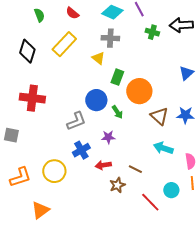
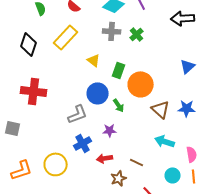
green cross: (152, 32) -> (137, 34), moved, turned 32
yellow triangle: (98, 58) -> (94, 60), moved
cyan circle: (171, 190) -> (173, 175), moved

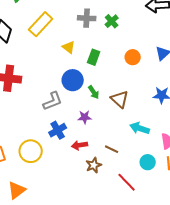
orange circle: (141, 84) -> (133, 57), moved, size x0.6
brown triangle: (161, 109) -> (120, 99), moved

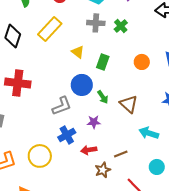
brown line: (112, 149) -> (121, 154), turned -48

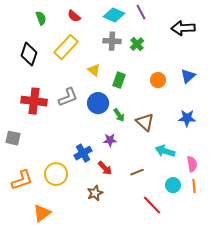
gray L-shape: (62, 106) -> (68, 97), moved
red arrow: (89, 150) -> (105, 168), turned -126
brown star: (103, 170) -> (95, 193), moved

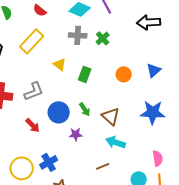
blue circle: (98, 103) -> (59, 112), moved
blue star: (187, 118) -> (153, 112), size x1.4
cyan arrow: (165, 151) -> (116, 142), moved
blue cross: (83, 153) -> (49, 162), moved
red arrow: (105, 168) -> (33, 125), moved

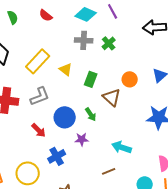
yellow rectangle: (32, 41) -> (38, 61), moved
brown triangle: (111, 116) -> (112, 97), moved
blue cross: (49, 162) -> (57, 156), moved

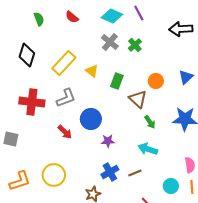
gray cross: (84, 40) -> (110, 42), turned 36
green arrow: (91, 114) -> (150, 122), moved
blue cross: (57, 156) -> (110, 172), moved

